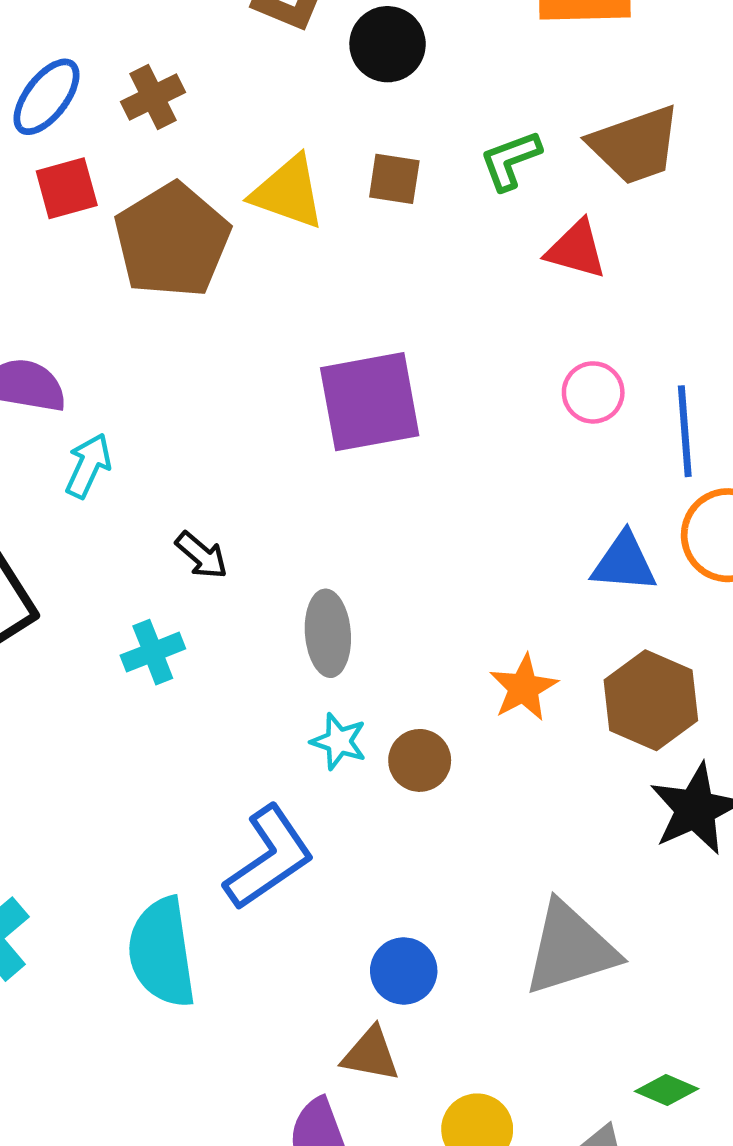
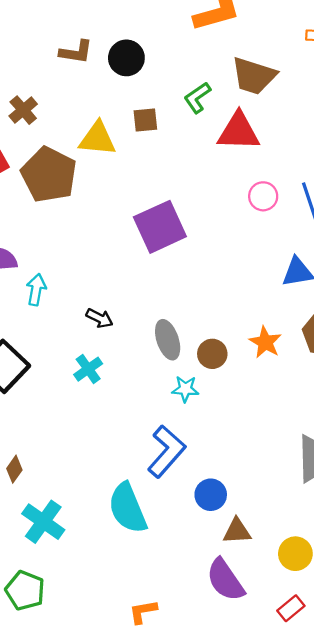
brown trapezoid: (635, 145) -> (254, 76), turned 51
red triangle: (576, 249) -> (239, 132), size x1.4
brown circle: (420, 760) -> (212, 354), moved
blue circle: (404, 971) -> (211, 495), moved

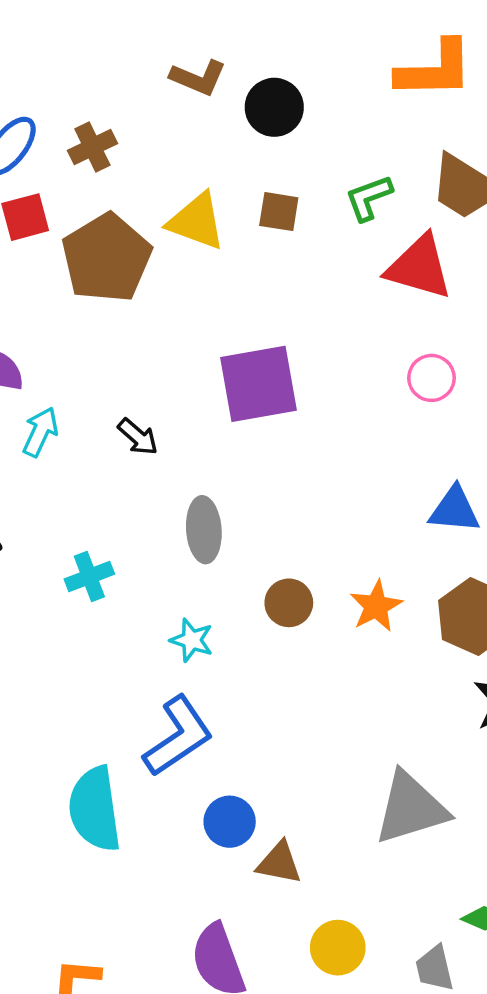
black arrow: (100, 318) -> (138, 437), moved
gray ellipse: (168, 340) -> (204, 530), moved
cyan star: (185, 389) -> (192, 640), moved
brown triangle: (237, 531) -> (279, 863), moved

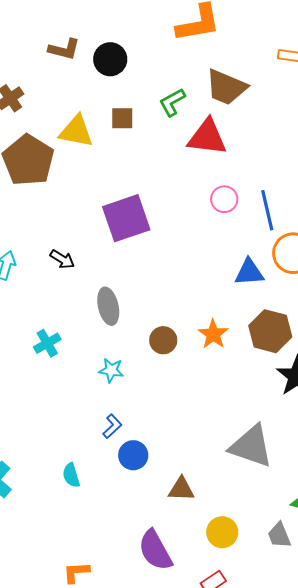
blue L-shape: (178, 736) -> (112, 426), size x0.5
gray triangle: (411, 808) -> (251, 446), turned 45
cyan semicircle: (95, 809) -> (71, 475), size x0.5
blue circle: (230, 822) -> (133, 455), moved

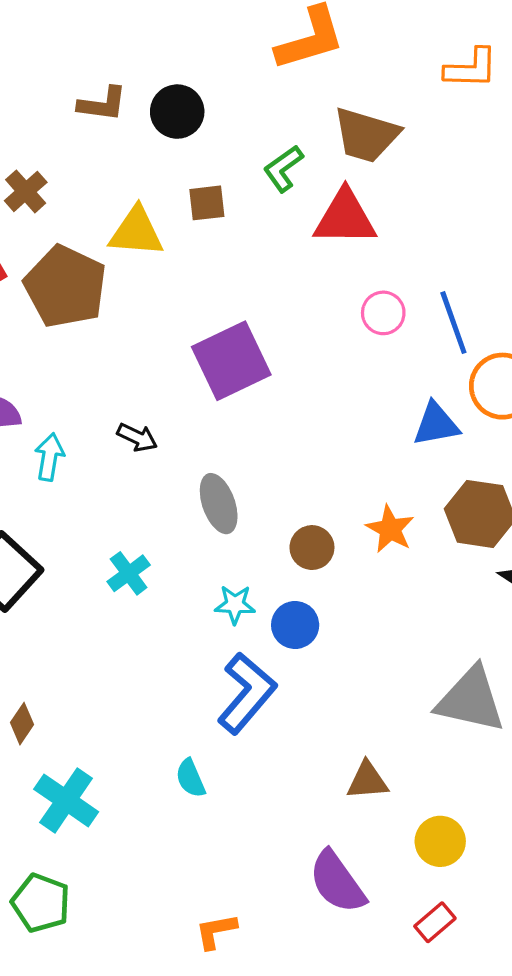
blue L-shape: (112, 426) -> (247, 693), size x2.0
blue circle: (133, 455) -> (295, 625), moved

